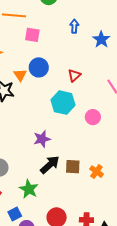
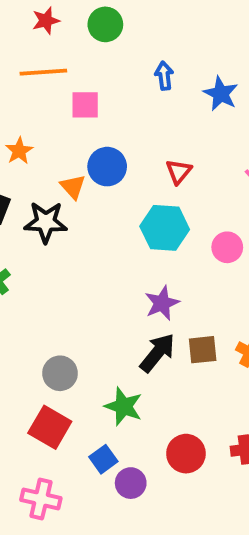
purple star: (42, 139) -> (162, 303), moved

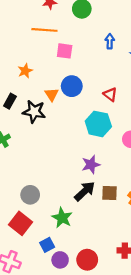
red triangle: (179, 172) -> (110, 94), turned -40
red circle: (186, 454) -> (87, 260), moved

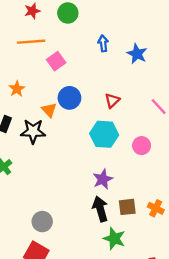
pink square: (65, 51) -> (56, 61), turned -35
red triangle: (110, 94) -> (112, 101), turned 48
black arrow: (85, 191) -> (100, 209), turned -55
green star: (62, 218) -> (114, 239), moved

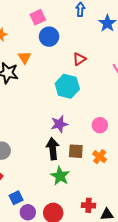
blue circle: (69, 98) -> (49, 37), moved
pink circle: (142, 146) -> (100, 125), moved

